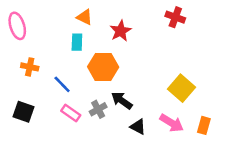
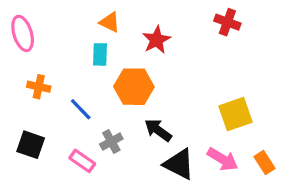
yellow square: (182, 88) -> (236, 114), turned 30
gray cross: (98, 109) -> (111, 142), moved
pink rectangle: (71, 113) -> (82, 161), moved
orange rectangle: (204, 125) -> (265, 162), turned -49
black triangle: (138, 127) -> (179, 164), size x1.5

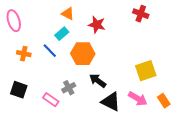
red star: (156, 40) -> (97, 25), turned -30
cyan rectangle: (100, 54) -> (62, 34), turned 48
blue line: (81, 109) -> (50, 51), moved

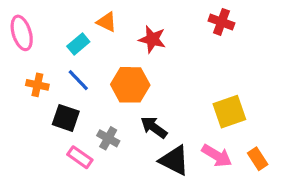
cyan rectangle: (62, 34) -> (78, 44), moved
gray cross: (69, 88) -> (108, 138), turned -32
black square: (19, 90) -> (66, 118), moved

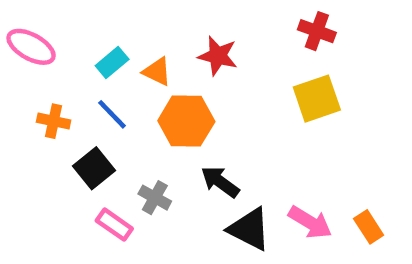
orange triangle: (107, 22) -> (157, 72), moved
pink ellipse: (22, 33) -> (31, 47), turned -44
yellow square: (229, 112) -> (317, 99), moved
black square: (66, 118) -> (94, 168), turned 32

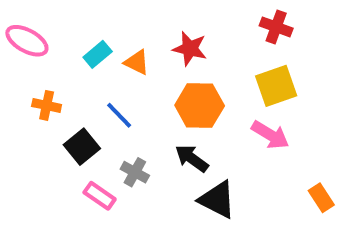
blue line: (112, 114) -> (119, 115), moved
orange hexagon: (186, 121) -> (200, 105), moved
pink arrow: (310, 222) -> (270, 135), moved

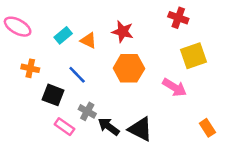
yellow square: (276, 86) -> (194, 56), moved
black square: (82, 147) -> (53, 95), turned -30
black arrow: (192, 158) -> (109, 127), moved

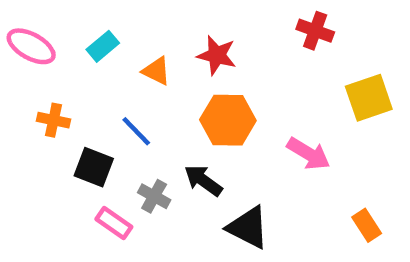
cyan rectangle: (63, 35) -> (103, 46), moved
yellow square: (194, 56) -> (369, 98), moved
black arrow: (109, 127) -> (203, 181), moved

